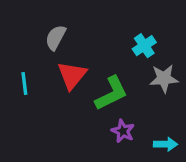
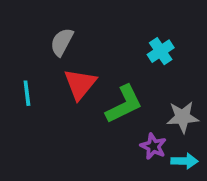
gray star: (164, 79) -> (183, 117), moved
purple star: (123, 131) -> (153, 146), moved

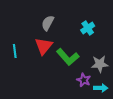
gray semicircle: (62, 42) -> (48, 23), moved
green L-shape: (124, 104) -> (68, 57), turned 75

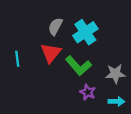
cyan cross: (88, 28) -> (85, 32), moved, size x1.5
purple star: (84, 80) -> (88, 92), moved

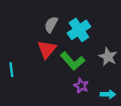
cyan line: (17, 59) -> (11, 70), moved
gray star: (115, 74) -> (108, 57), moved, turned 30

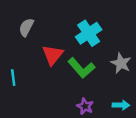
gray semicircle: (51, 25) -> (26, 27), moved
purple star: (81, 86) -> (85, 106), moved

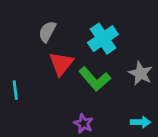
gray semicircle: (26, 27) -> (47, 32), moved
purple star: (85, 106) -> (83, 124), moved

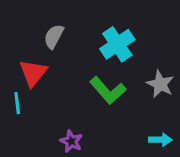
red triangle: (61, 64) -> (33, 73), moved
purple star: (83, 124) -> (71, 141), moved

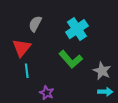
gray star: (160, 84) -> (102, 71), moved
cyan line: (17, 103) -> (27, 71), moved

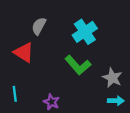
red triangle: (22, 48) -> (24, 52), turned -36
cyan line: (27, 71) -> (15, 94), moved

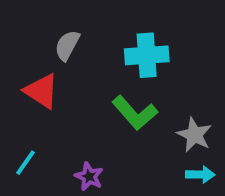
cyan cross: (85, 32) -> (147, 55), turned 30
cyan line: (15, 94) -> (25, 163), turned 42

